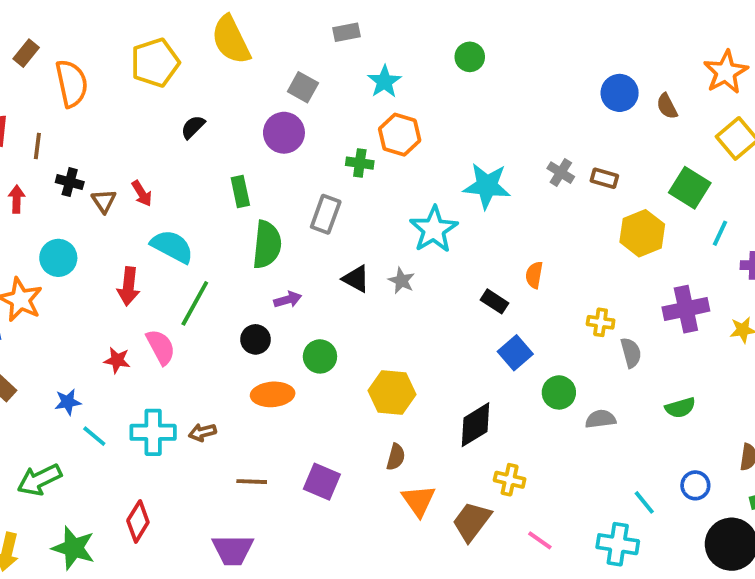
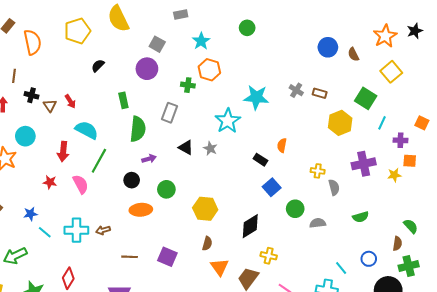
red star: (117, 360) -> (50, 182), moved

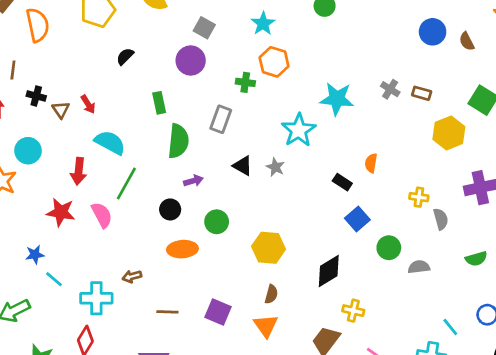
red star: (50, 182) -> (61, 212), size x1.5
cyan cross: (76, 230) -> (96, 298), moved
orange triangle: (220, 267) -> (266, 326), moved

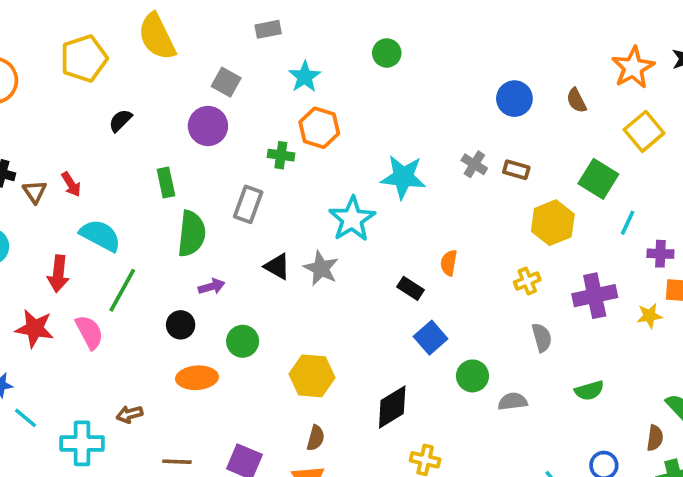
blue circle: (433, 32) -> (514, 99), moved
gray star: (275, 167) -> (321, 268), size x1.4
yellow cross: (419, 197) -> (527, 281), moved, turned -30

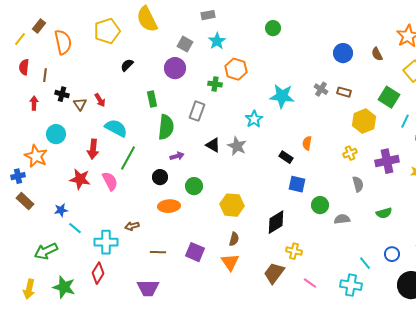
cyan star: (305, 77) -> (217, 41), moved
cyan star: (352, 219) -> (254, 119), size x0.7
blue square: (431, 338) -> (297, 184), turned -36

